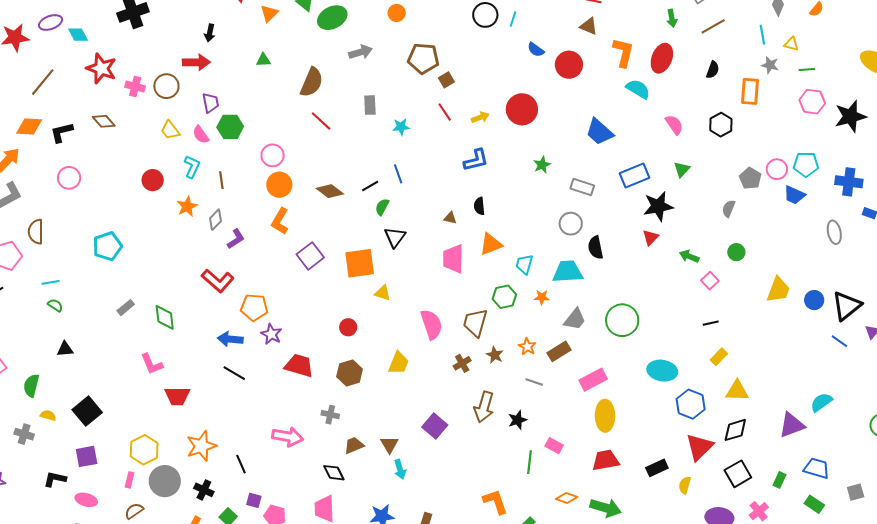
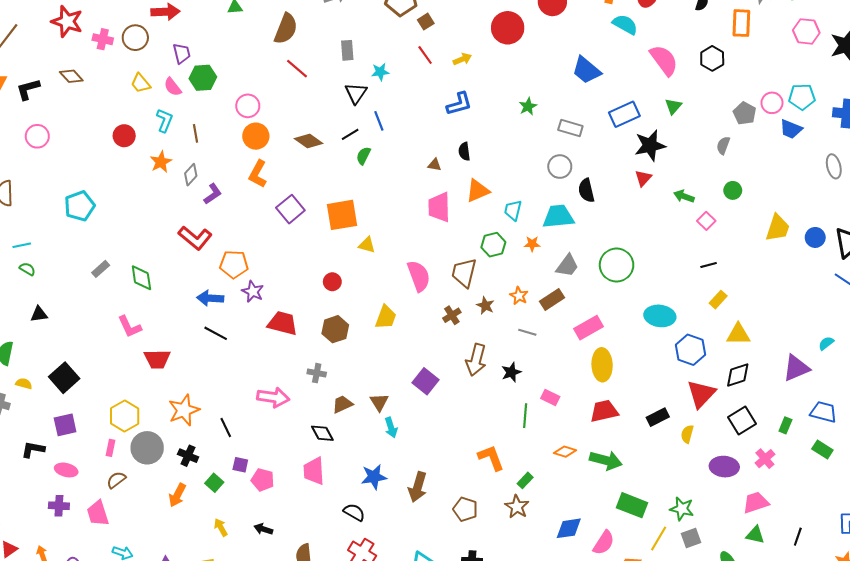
red circle: (522, 109) -> (508, 28), moved
pink semicircle: (674, 125) -> (664, 60), size x1.5
black triangle: (395, 237) -> (356, 93), moved
cyan semicircle: (821, 402) -> (826, 343), size x0.7

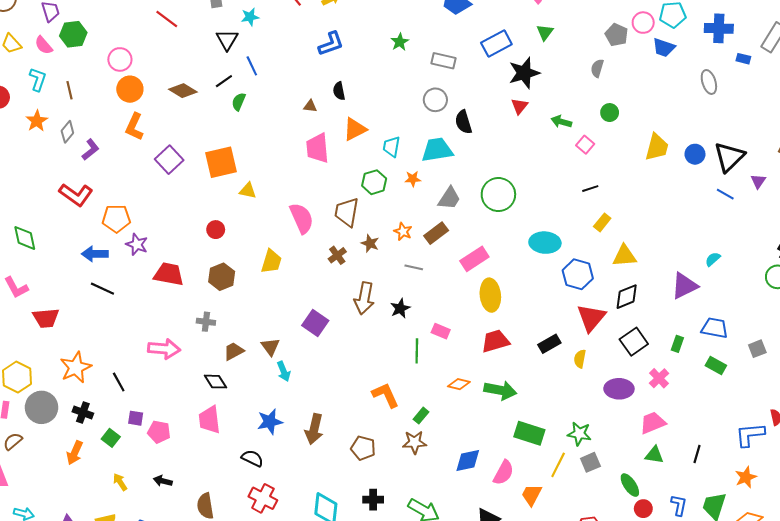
brown star: (517, 507) -> (414, 442), turned -30

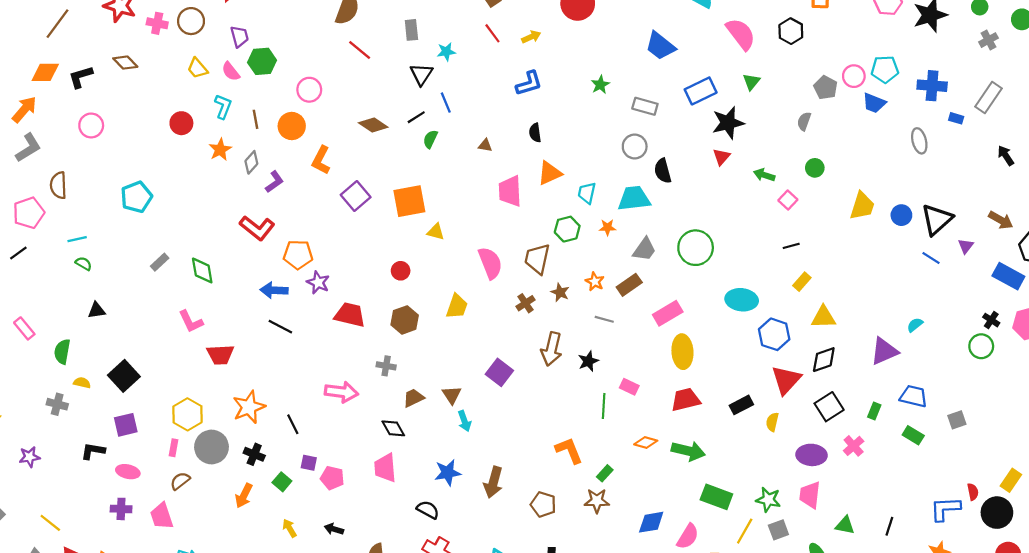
orange circle: (130, 89) -> (292, 126), moved
brown triangle: (310, 106) -> (485, 145), moved
pink trapezoid: (653, 423) -> (810, 495), moved, turned -64

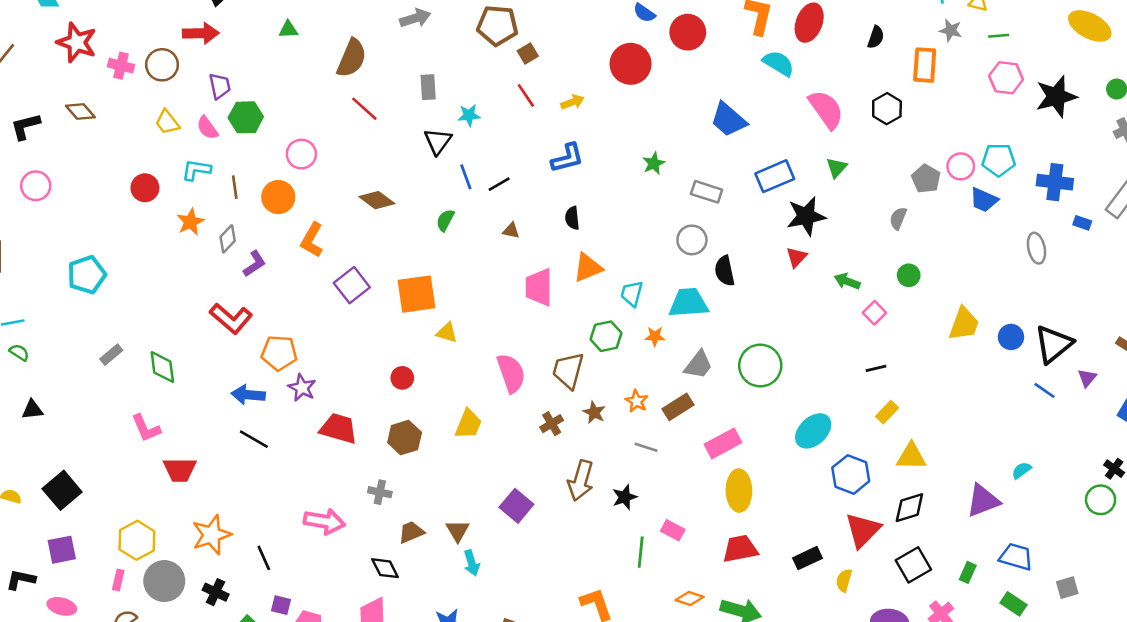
cyan L-shape: (223, 107) -> (196, 170), turned -105
black line: (416, 117) -> (499, 184), moved
cyan ellipse: (742, 300) -> (813, 431), turned -52

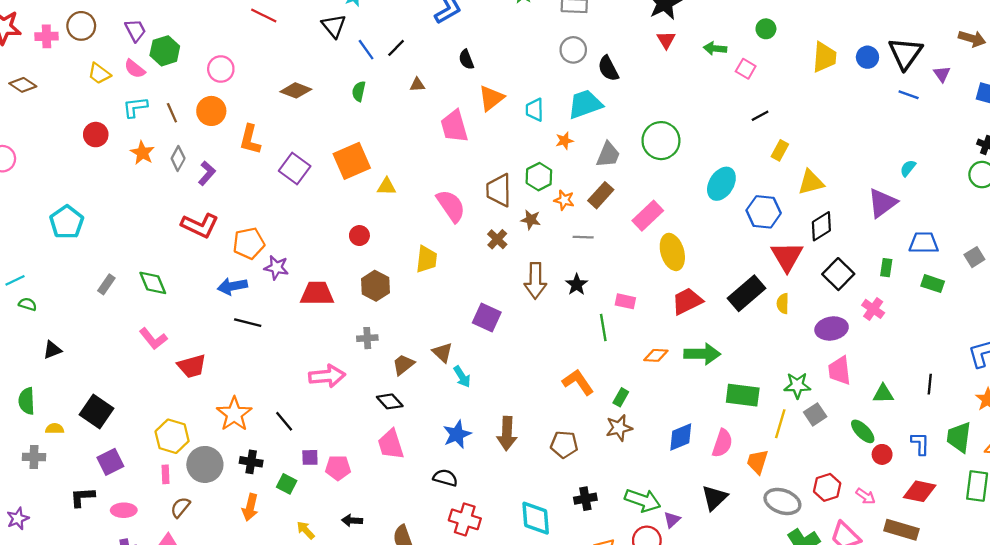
green hexagon: (606, 336) -> (539, 177), moved
black rectangle: (807, 558) -> (747, 293), size x1.5

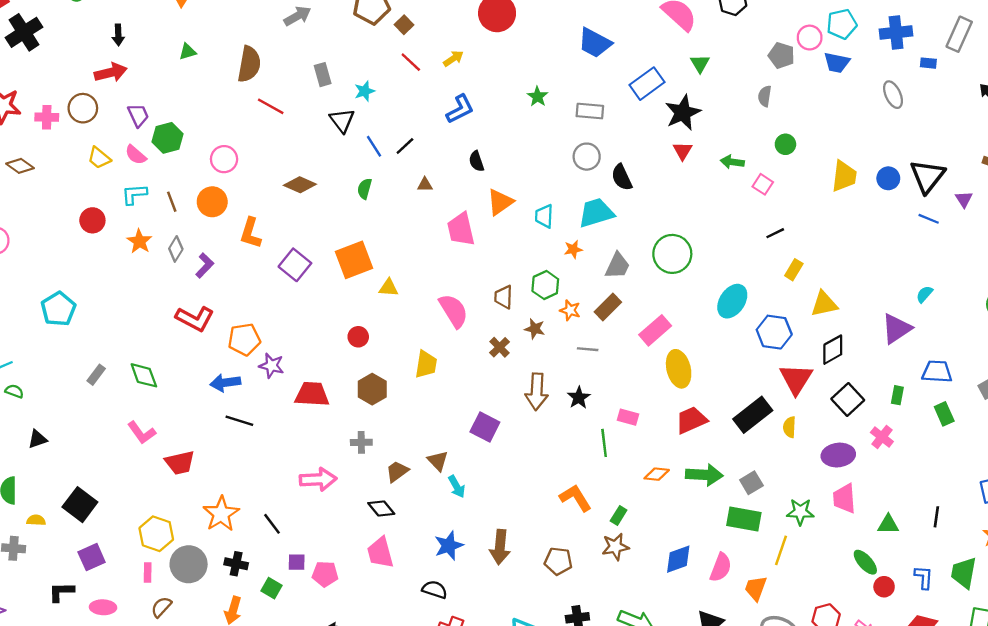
brown trapezoid: (499, 190) -> (504, 297), size x0.7
green rectangle: (933, 284) -> (944, 414), turned 45
gray square: (815, 414) -> (751, 483), moved

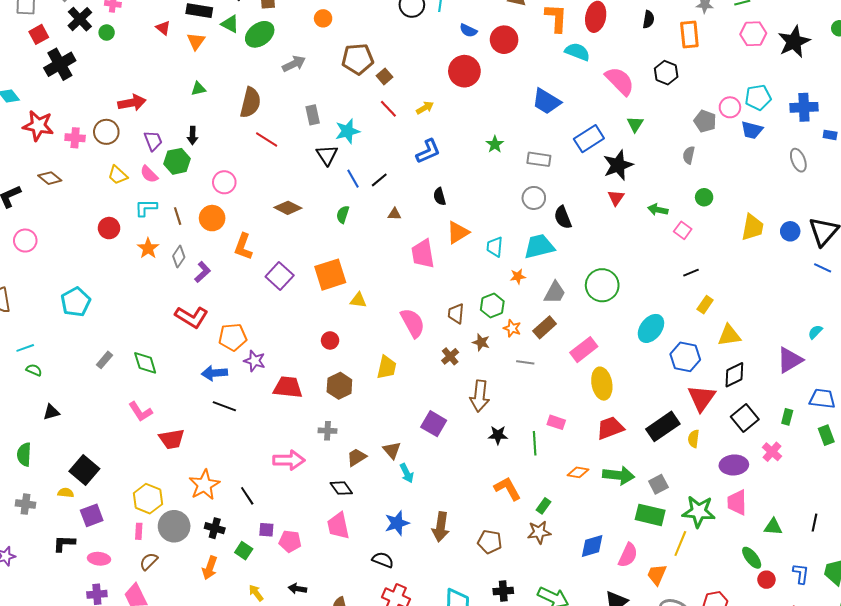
black arrow: (118, 35) -> (193, 136), moved
cyan star: (365, 91) -> (348, 131), size x1.4
black star: (579, 398) -> (498, 435), moved, turned 30
green star: (800, 512) -> (699, 512), size x1.4
yellow semicircle: (36, 520) -> (66, 493), moved

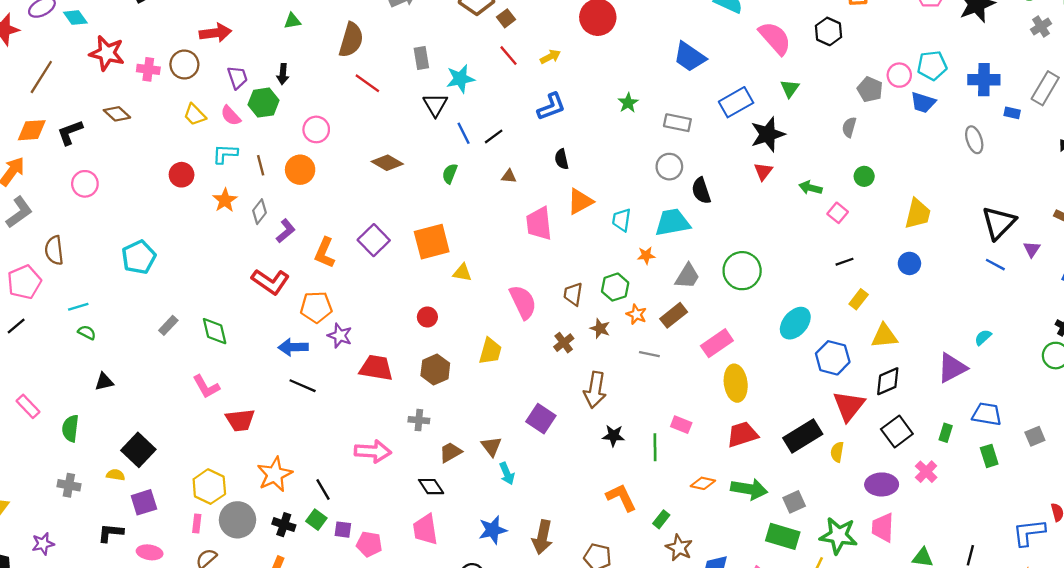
blue circle: (790, 231) -> (909, 263), moved
orange L-shape: (243, 247) -> (325, 253), moved
brown star: (539, 532) -> (679, 548), moved, turned 30
green square: (244, 551) -> (316, 520), moved

